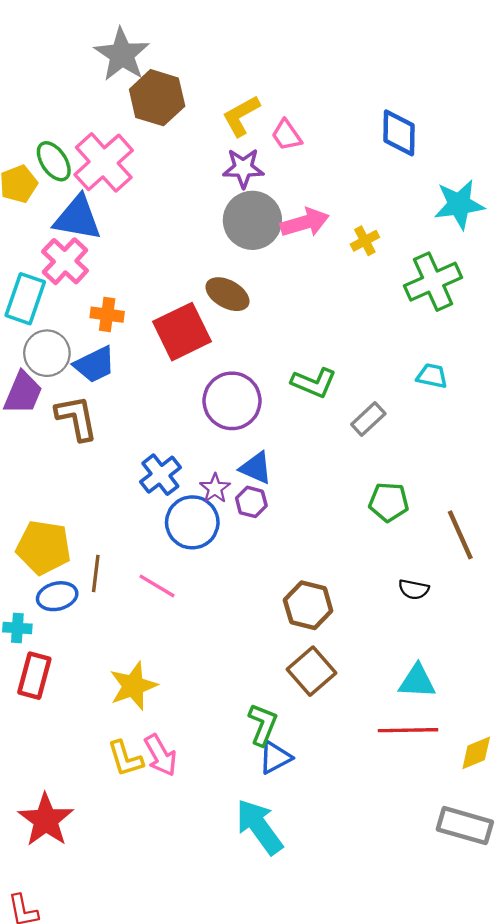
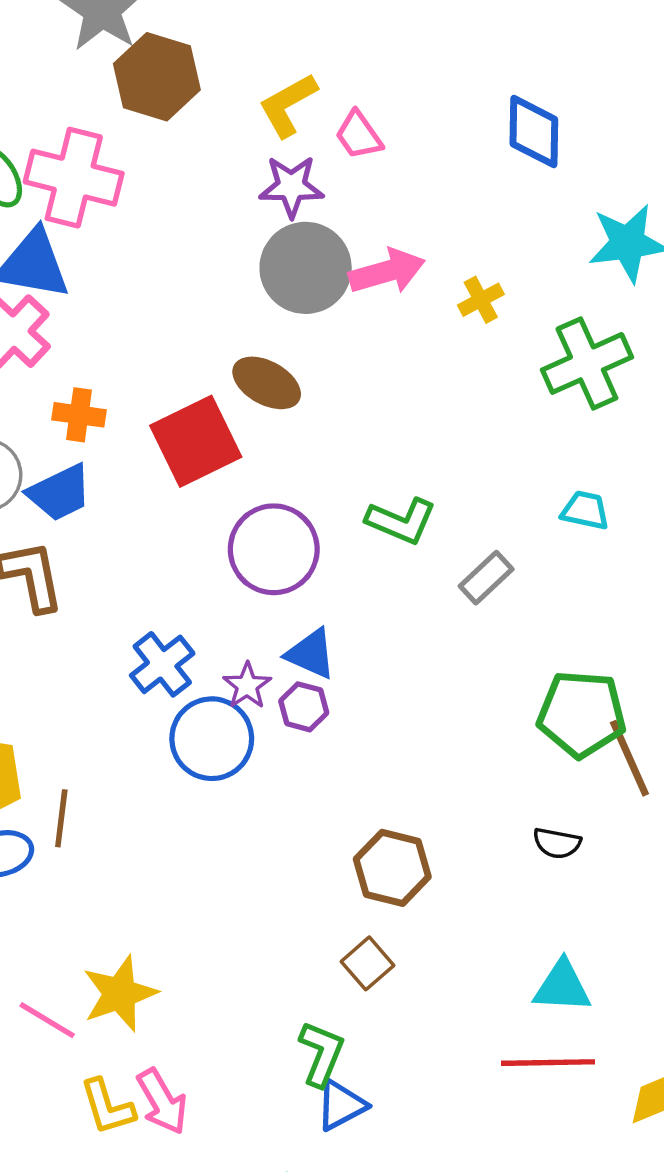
pink cross: (104, 162) -> (74, 178), turned -34
green pentagon: (389, 502) -> (582, 714), moved, size x1.4
pink line: (157, 586) -> (47, 1020), moved
brown square: (312, 671) -> (368, 963), moved, size x0.7

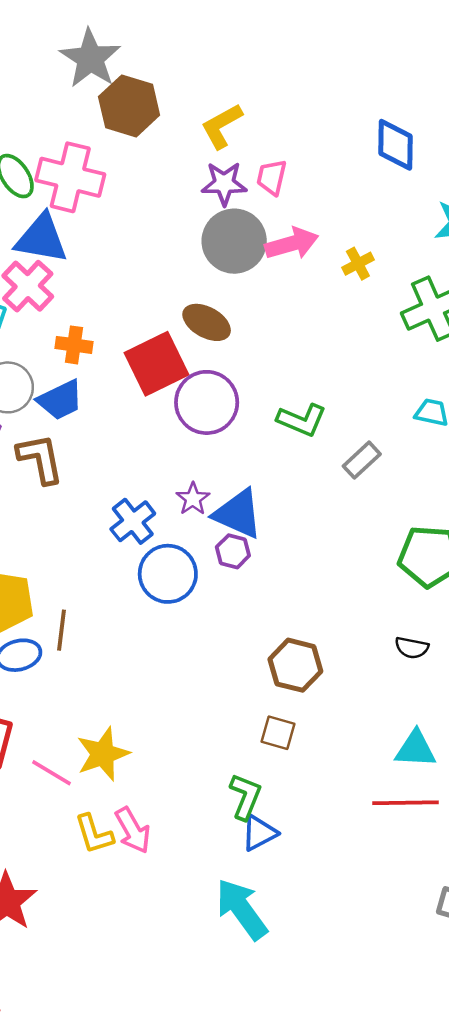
pink trapezoid: (359, 135) -> (272, 177), moved, turned 48
purple circle: (274, 549) -> (207, 402), moved
blue triangle: (311, 654) -> (238, 514), size x1.4
purple star: (247, 686) -> (193, 499), moved
brown square: (368, 963) -> (278, 733), turned -33

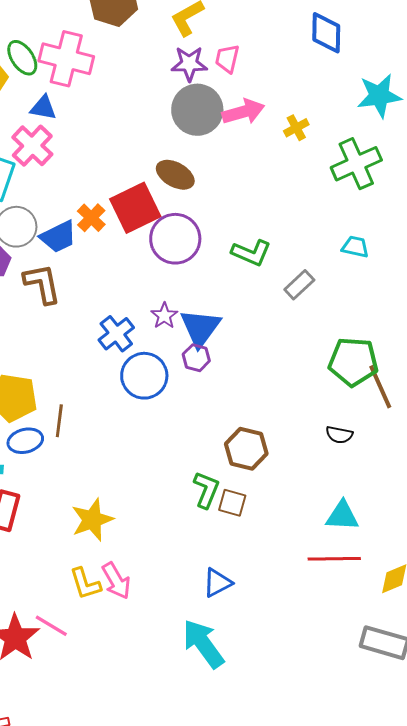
blue triangle: (41, 239) -> (43, 108), size x0.6
orange cross: (74, 345) -> (91, 218), moved, turned 36
blue triangle: (238, 514) -> (200, 328), turned 42
pink line: (51, 773) -> (51, 626), moved
green L-shape: (245, 797) -> (206, 490), moved

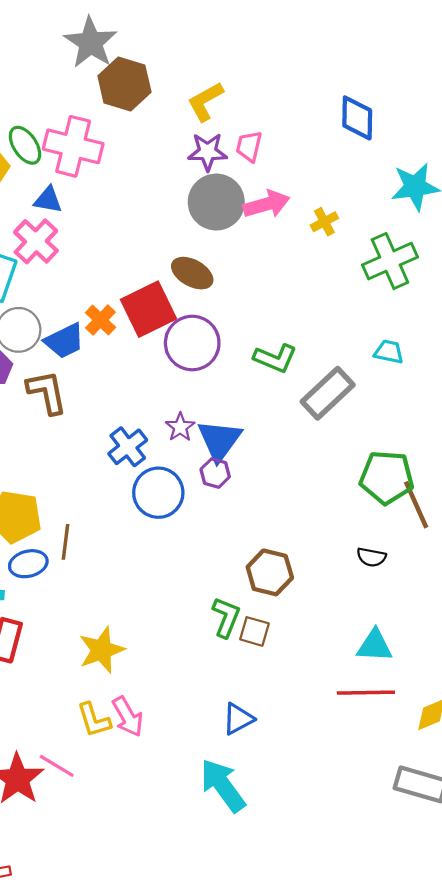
gray rectangle: (299, 285) -> (328, 393), size x1.6

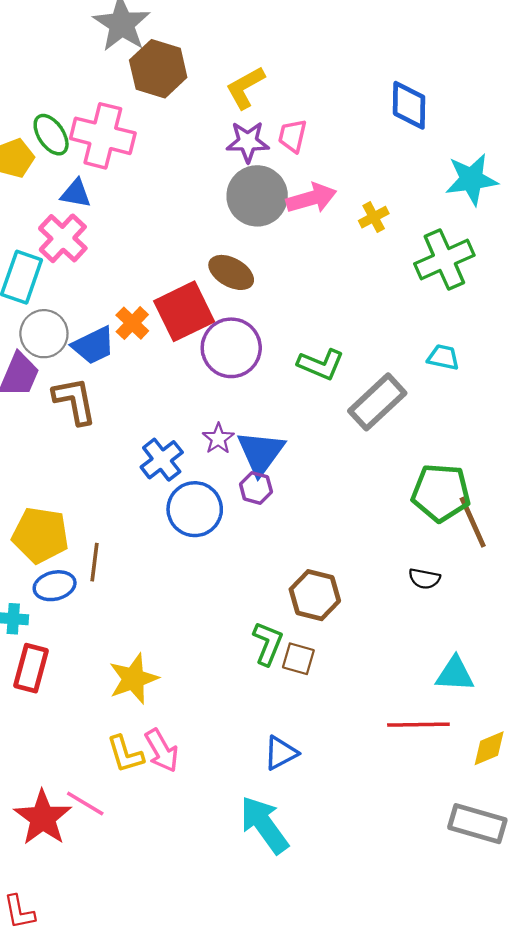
cyan triangle: (375, 646) -> (455, 674), moved

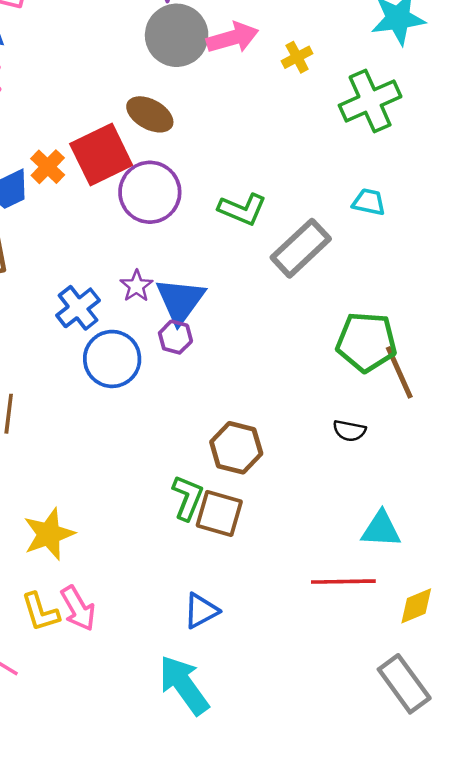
brown square: (298, 659) -> (219, 513), size x1.4
gray rectangle: (477, 824) -> (404, 684), turned 38

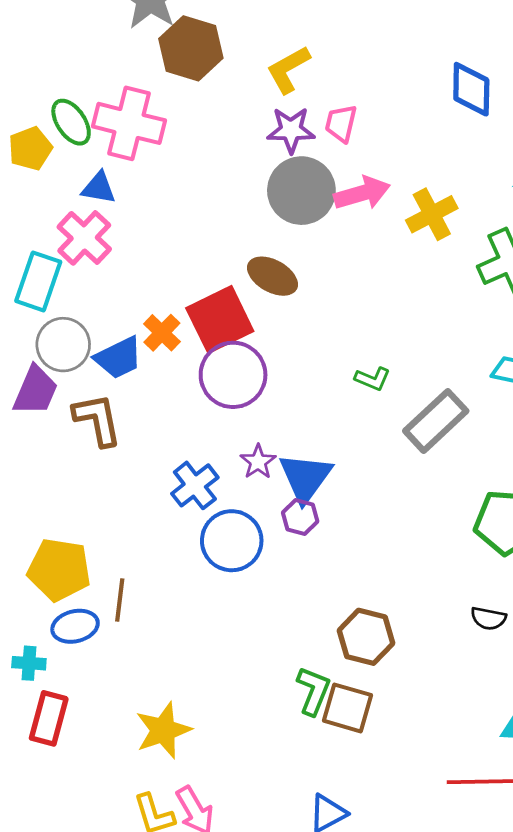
yellow cross: (297, 57) -> (432, 214), size x1.5
purple circle: (150, 192) -> (233, 375), moved
green L-shape: (242, 209) -> (373, 379), size x0.7

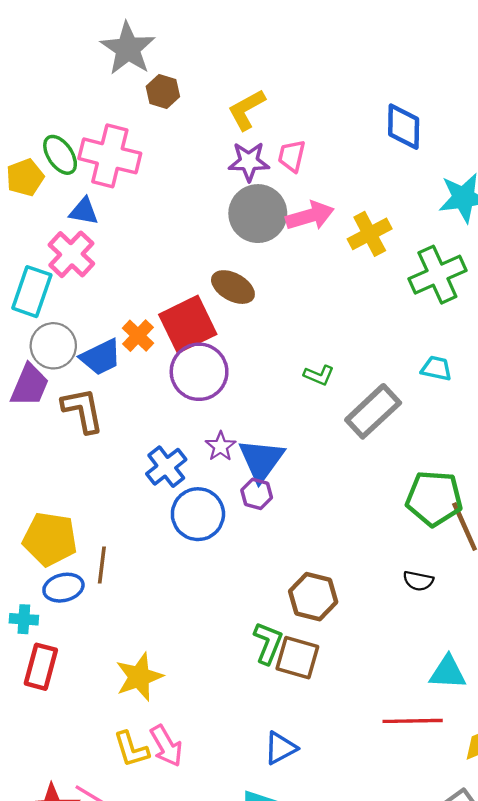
brown hexagon: (191, 48) -> (163, 92), size x0.6

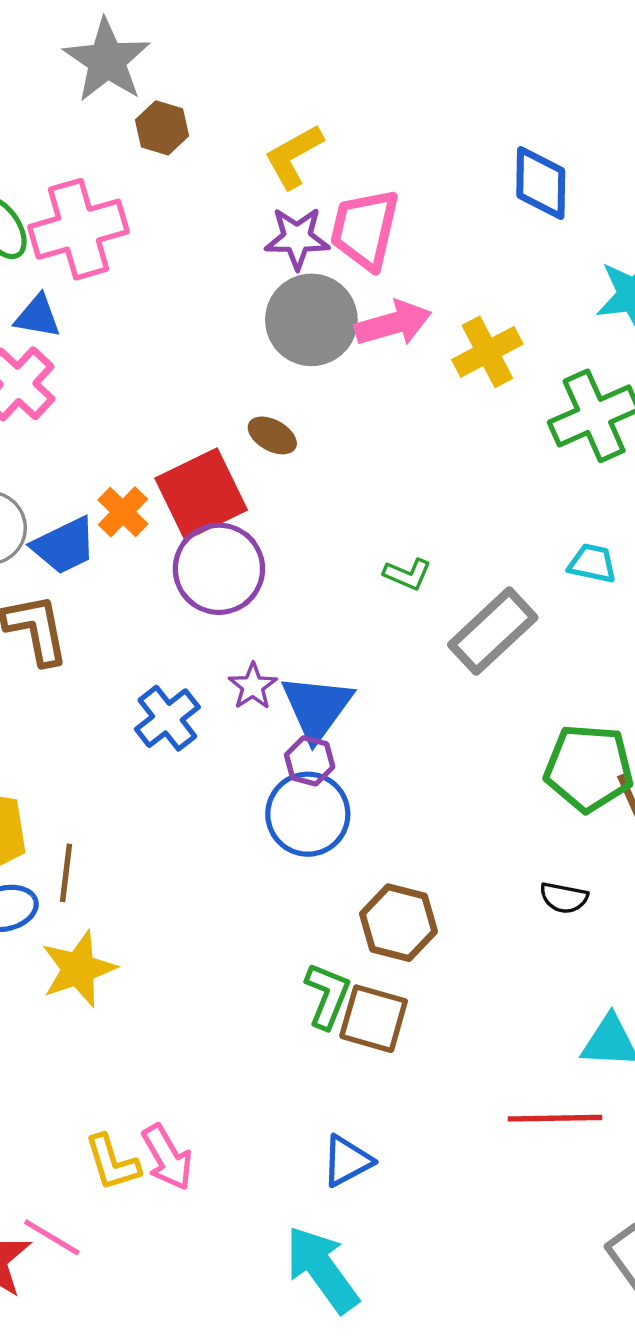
pink cross: (110, 156) -> (78, 229), turned -30
pink trapezoid: (292, 156) -> (365, 229), size x1.6
brown ellipse: (233, 287) -> (272, 435), size x0.7
blue circle: (198, 514) -> (308, 814), moved
yellow star: (139, 677) -> (78, 969), moved

